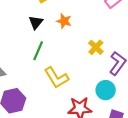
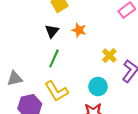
yellow L-shape: (56, 78) -> (56, 91), moved
cyan circle: (106, 90) -> (98, 87), moved

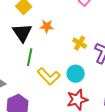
black triangle: (52, 31) -> (22, 33), size x1.5
yellow L-shape: (56, 91) -> (49, 76), moved

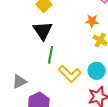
orange star: (47, 26) -> (92, 21), moved

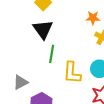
yellow L-shape: (70, 74) -> (72, 73), turned 50

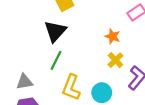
gray triangle: (21, 82) -> (24, 82), moved

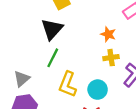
yellow cross: (115, 60) -> (111, 58), turned 35
gray triangle: (24, 82) -> (22, 79), turned -30

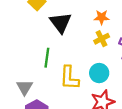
black triangle: (52, 29) -> (61, 23), moved
orange star: (108, 34) -> (102, 17), moved

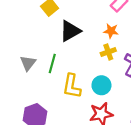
black triangle: (61, 23) -> (70, 31), turned 30
gray triangle: (25, 87) -> (28, 63), moved

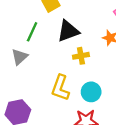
yellow cross: (108, 52) -> (81, 56), moved
green line: (52, 63) -> (32, 32), moved

